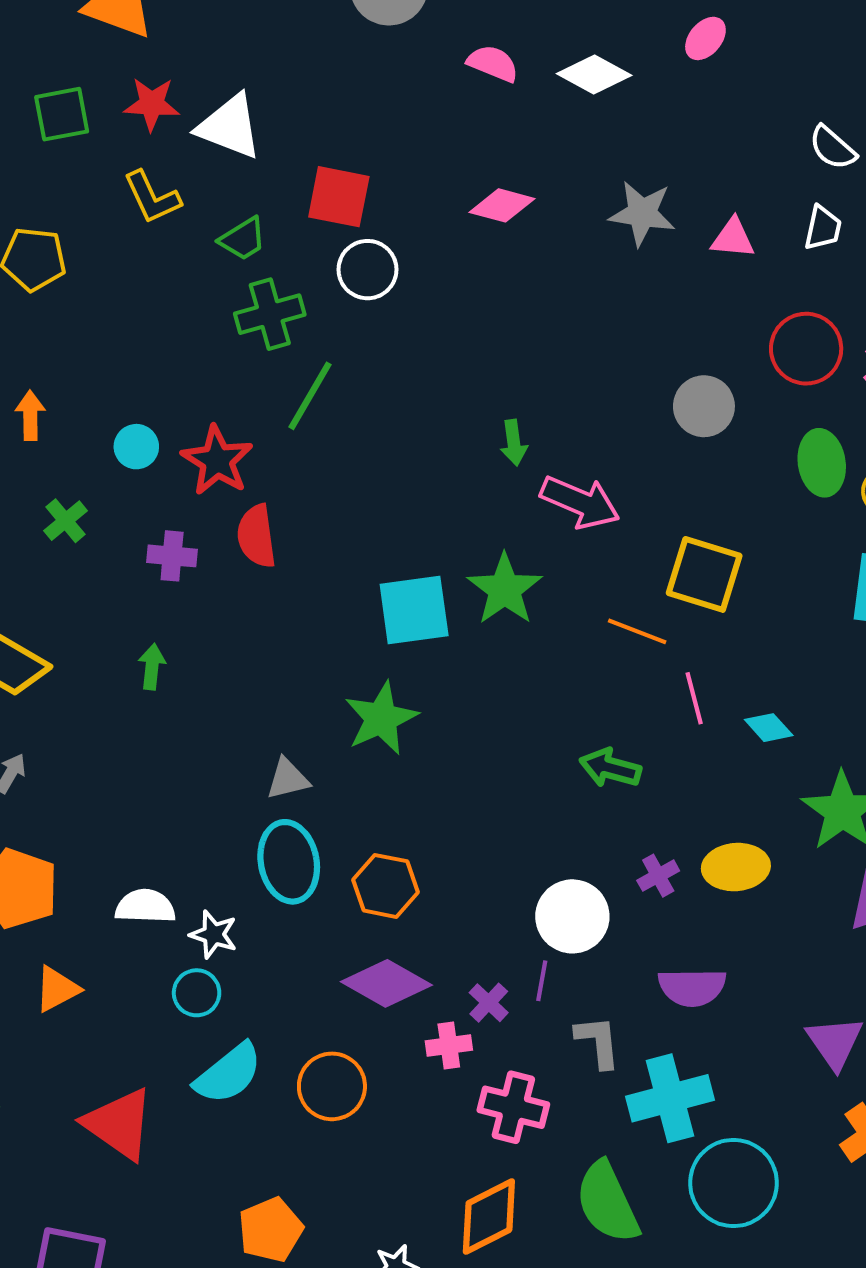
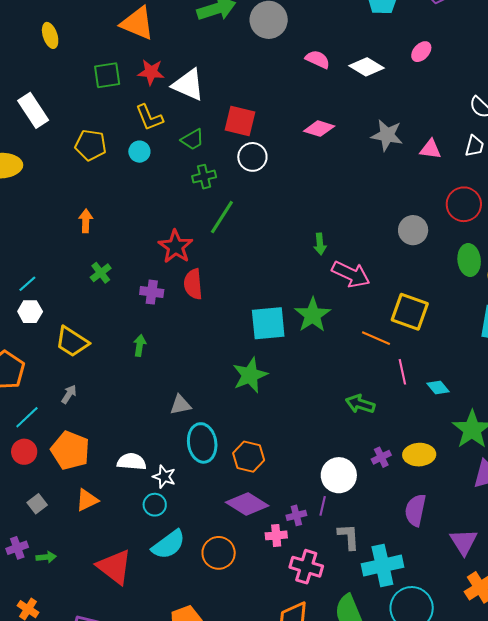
green cross: (270, 314) -> (204, 177), size x0.7
cyan circle: (136, 447) -> (139, 152), moved
gray triangle: (288, 779) -> (180, 405), moved
purple semicircle: (692, 987) -> (415, 510), moved, turned 100
purple cross: (489, 1003) -> (296, 515), turned 30

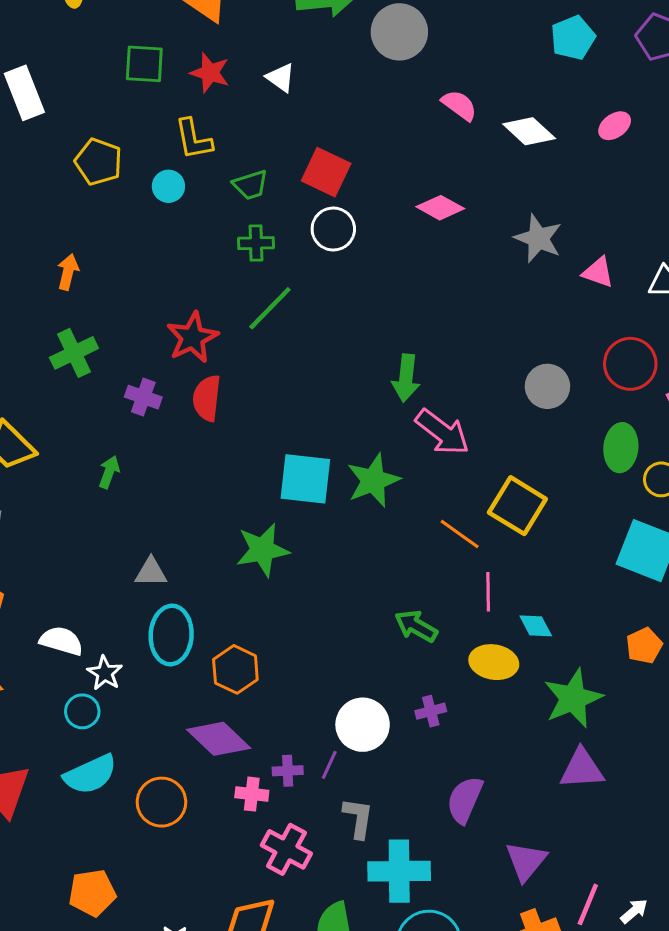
white triangle: (188, 85) -> (281, 78), moved, size x0.6
green arrow: (320, 244) -> (406, 378), size x1.4
green cross: (101, 273) -> (74, 353), size x1.4
yellow ellipse: (419, 455) -> (494, 662), moved

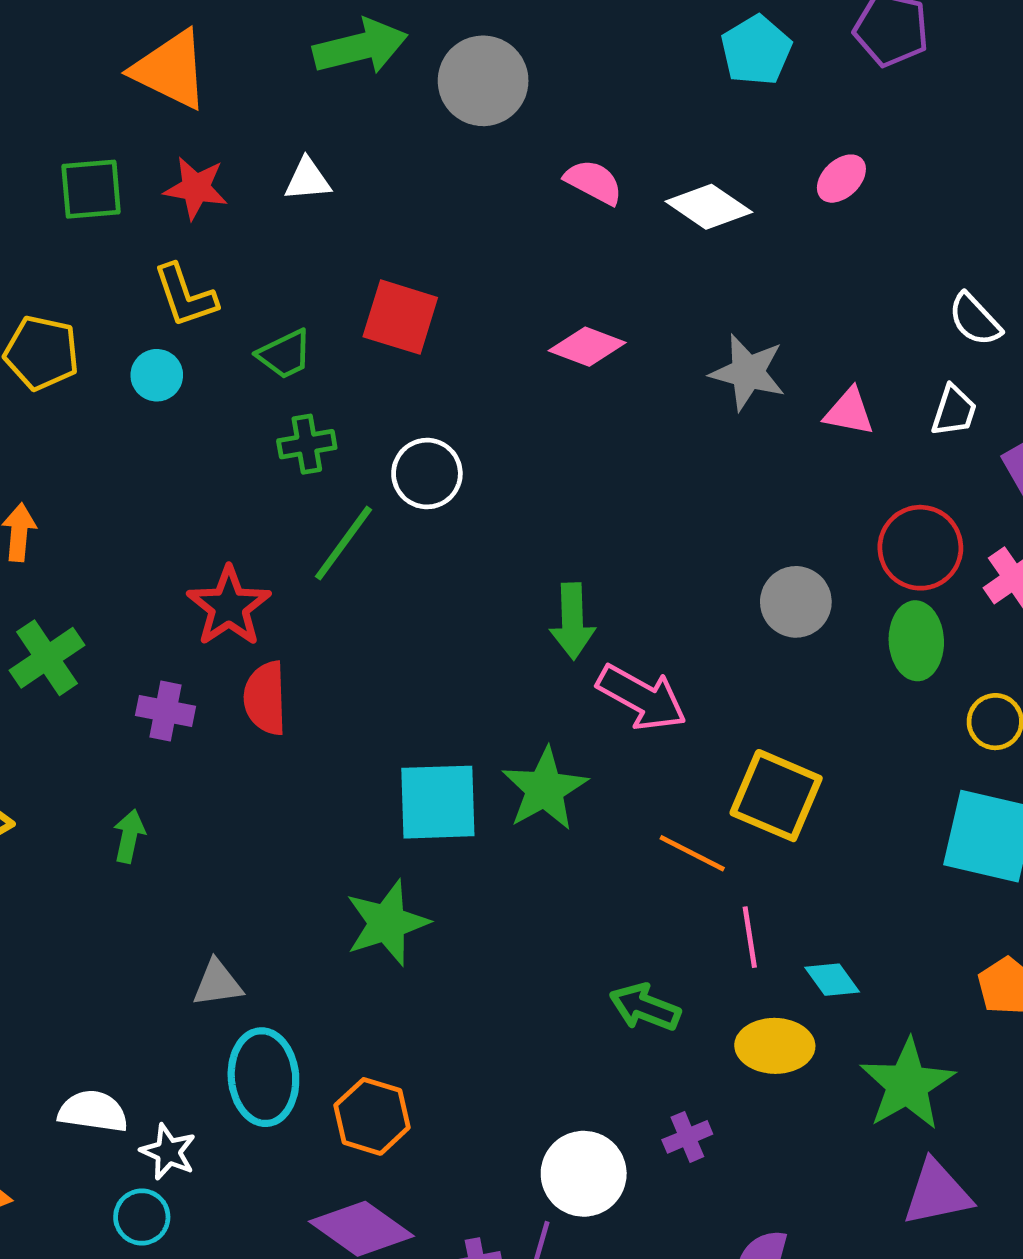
white triangle: (281, 78) -> (308, 180), turned -32
white circle: (333, 229) -> (427, 474), moved
green ellipse: (621, 448) -> (916, 641), moved

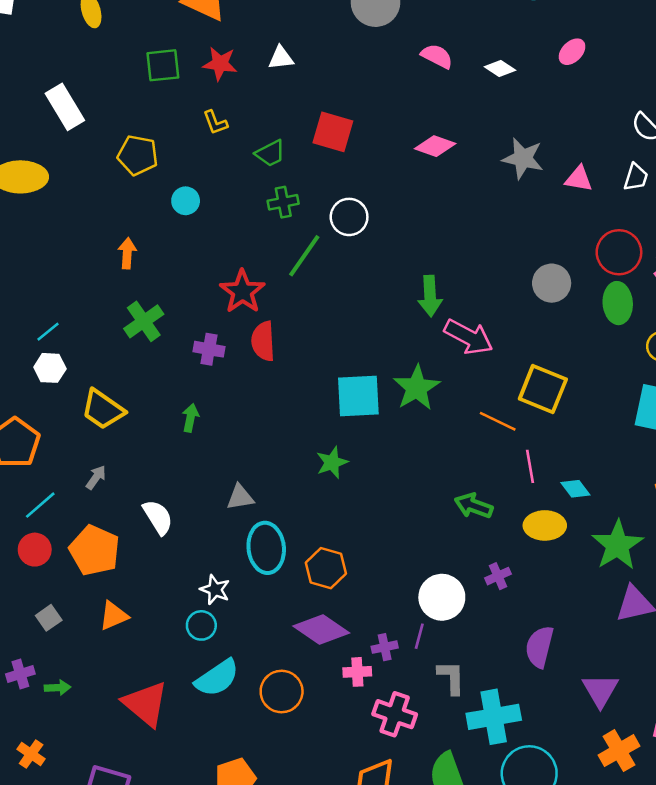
white diamond: (709, 207) -> (500, 68), size x0.7
yellow L-shape: (185, 296) -> (215, 122), size x0.7
cyan circle: (157, 375) -> (186, 201), moved
green star: (387, 923) -> (332, 462), size x0.7
white semicircle: (93, 1111) -> (158, 517), moved, turned 51

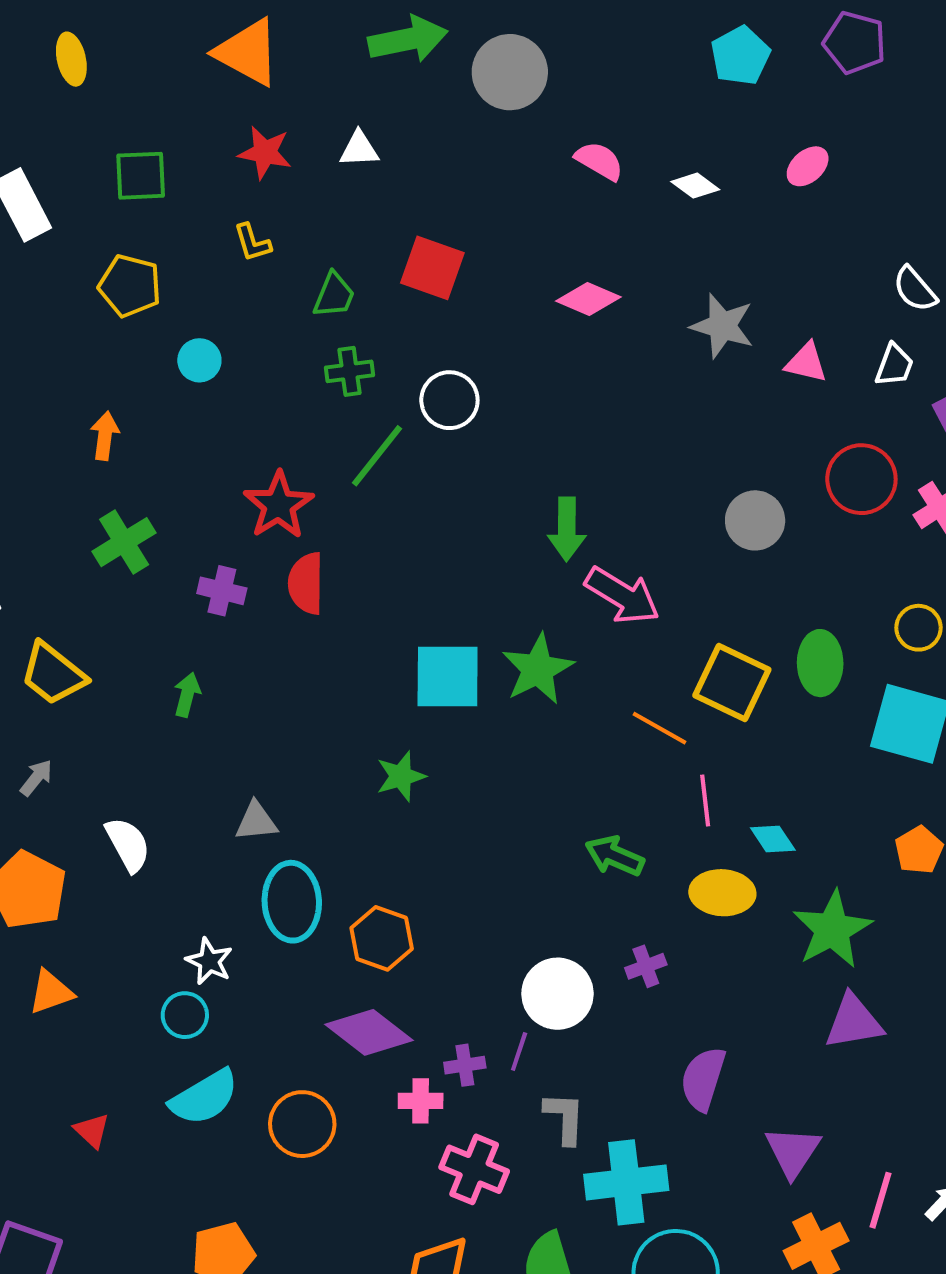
green square: (163, 65) -> (141, 176), moved
green trapezoid: (270, 153) -> (334, 295), turned -44
green ellipse: (618, 303) -> (820, 663), moved
red triangle: (146, 704) -> (92, 1131), size x0.5

